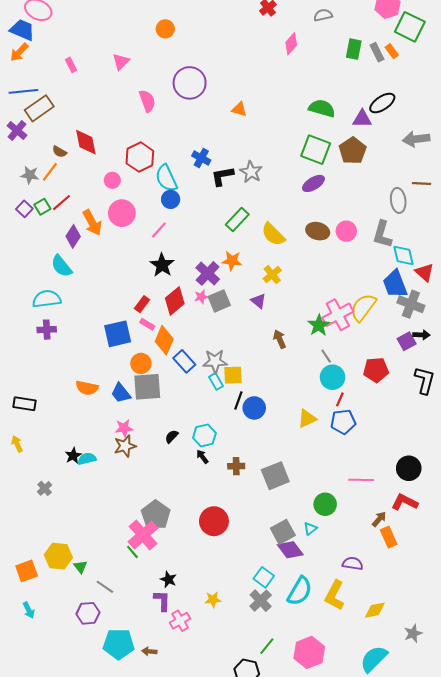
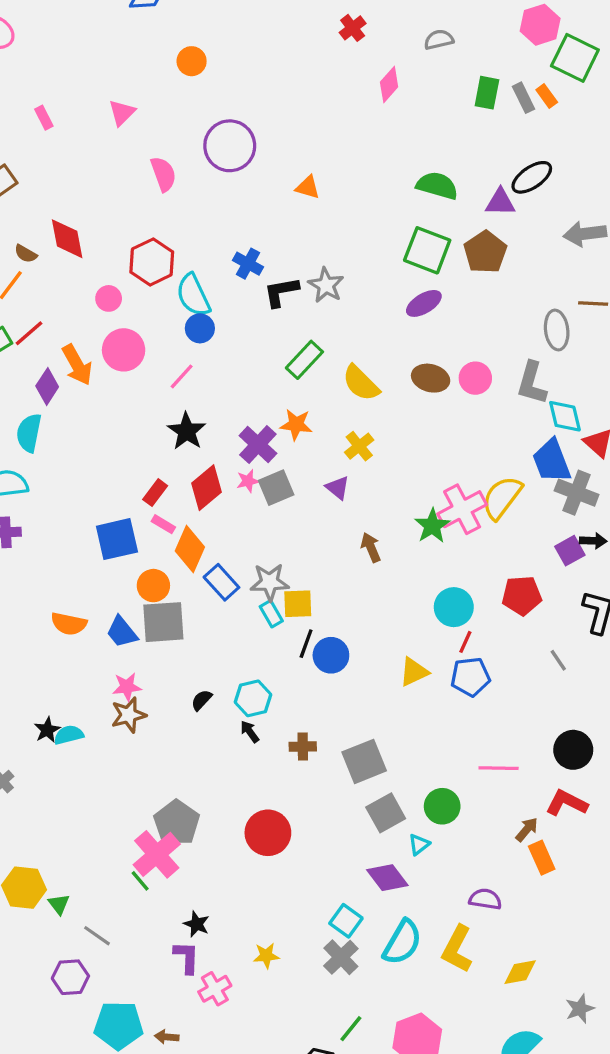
cyan semicircle: (62, 266) -> (29, 433), turned 50
gray line: (326, 356) -> (558, 660), moved
gray square: (283, 532) -> (386, 813), moved

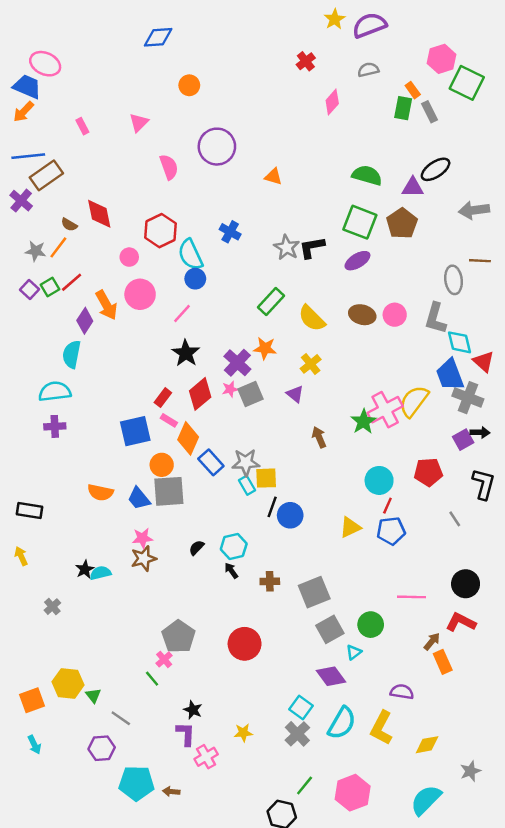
orange rectangle: (547, 96) -> (413, 90), moved
black L-shape: (281, 292) -> (312, 247), moved
pink cross: (157, 854) -> (164, 659), size x0.5

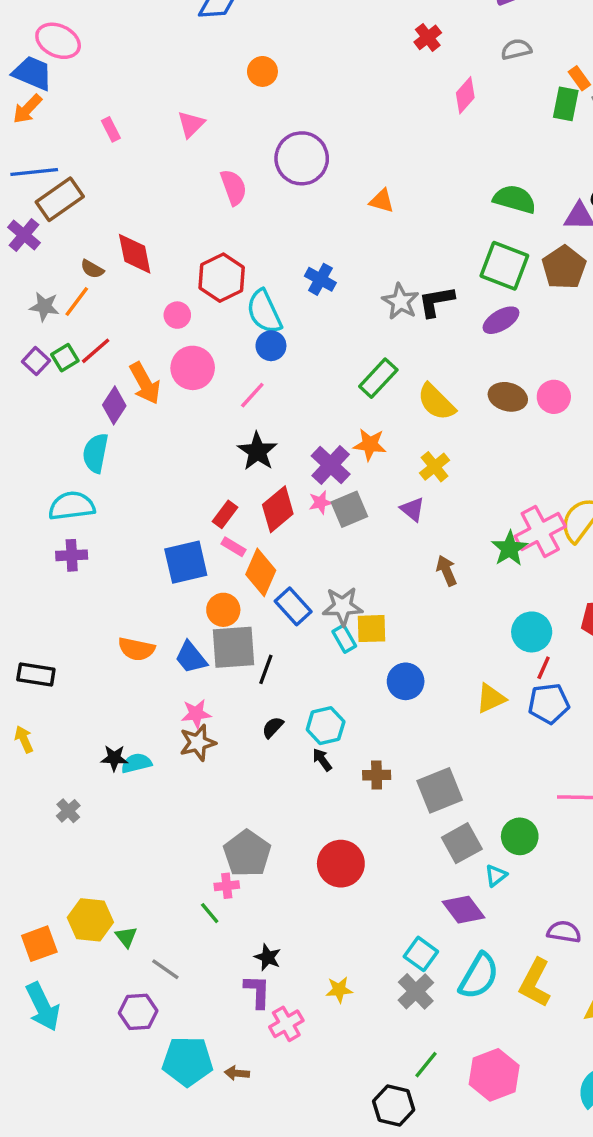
black line: (272, 507) -> (266, 669), moved
black star: (85, 569) -> (114, 758), turned 30
pink cross: (164, 659) -> (227, 886), turned 35
cyan arrow: (34, 745) -> (43, 1007), size x1.8

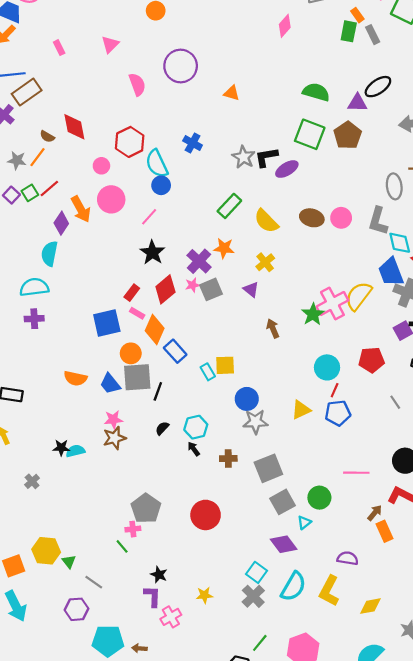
purple ellipse: (501, 320) -> (287, 169), moved
gray star: (343, 606) -> (255, 422), moved

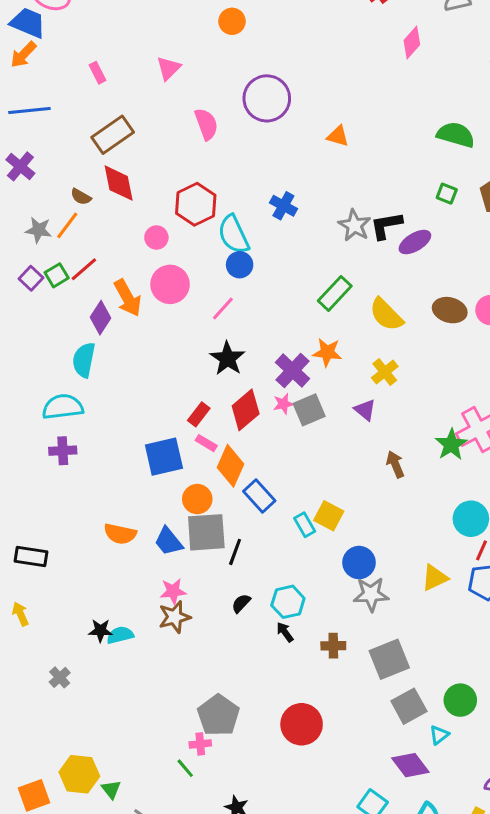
brown rectangle: (27, 92) -> (113, 135), moved
green square: (310, 134) -> (447, 194), size x0.5
yellow square: (225, 365) -> (329, 516), turned 30

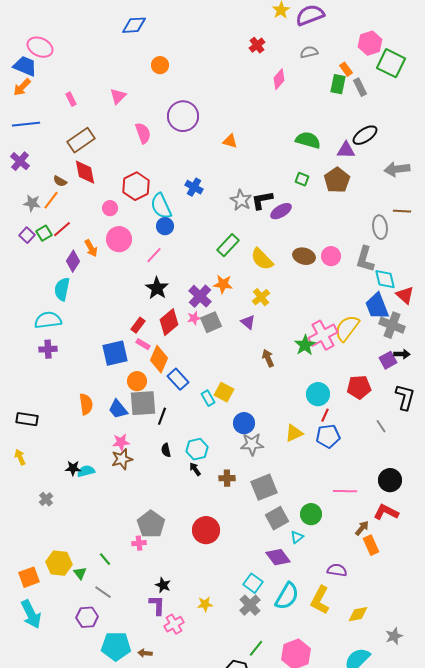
orange arrow: (128, 298) -> (91, 248), size x0.7
orange semicircle: (120, 534) -> (86, 404), turned -110
black semicircle: (241, 603) -> (166, 450), turned -56
green line: (185, 768) -> (105, 559), moved

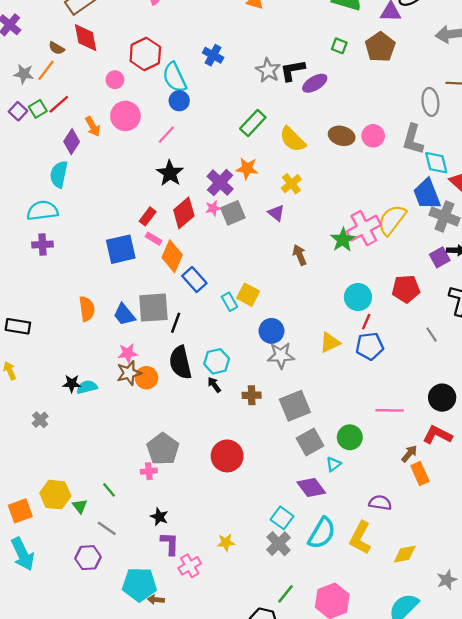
orange circle: (137, 381) -> (146, 378), moved
black semicircle: (166, 450) -> (180, 362), size x2.0
black star: (163, 585) -> (159, 517), moved
cyan pentagon: (116, 646) -> (139, 585), moved

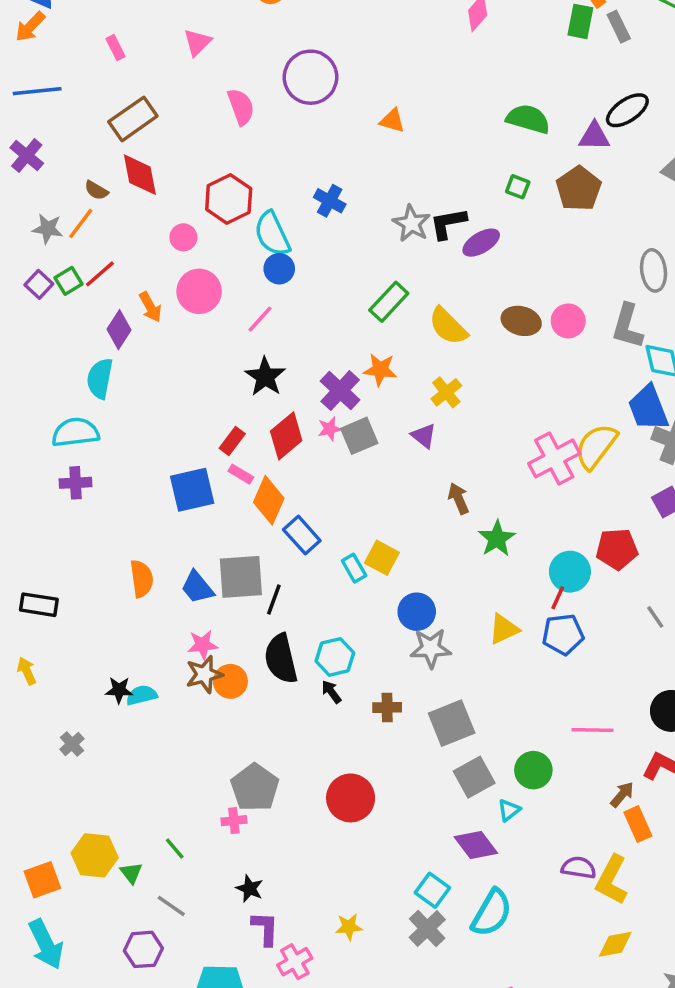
green star: (343, 240) -> (497, 539), moved
cyan circle: (358, 297) -> (570, 572), moved
yellow L-shape: (360, 538) -> (612, 880), moved

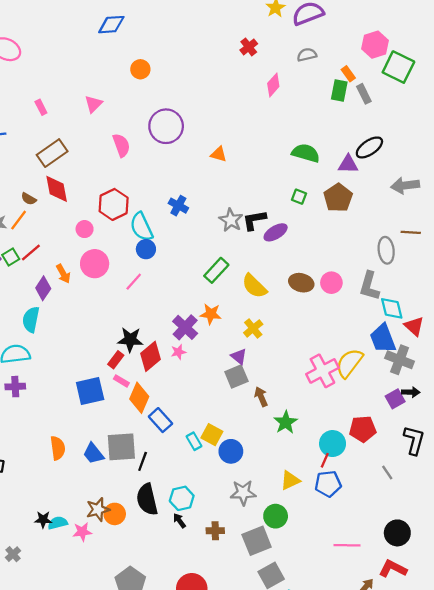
black star: (265, 377) -> (130, 340), moved, turned -30
gray square: (359, 436) -> (236, 376), moved
blue circle: (417, 612) -> (231, 451), moved
pink star: (203, 645) -> (82, 532), moved
green circle: (533, 770) -> (276, 516), moved

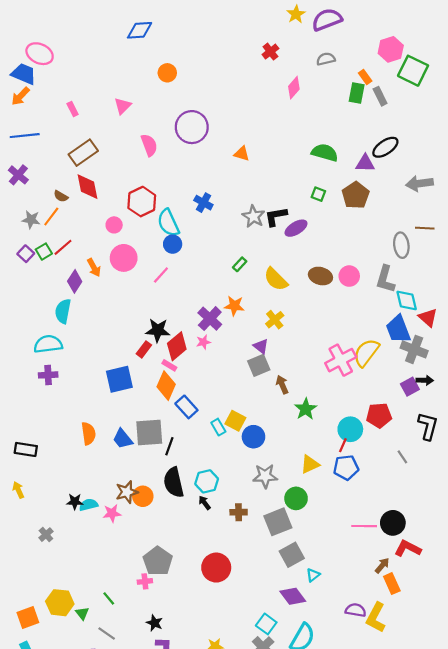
green rectangle: (216, 270) -> (240, 264), size x0.6
pink rectangle: (121, 381) -> (169, 365), moved
black circle: (397, 533) -> (393, 523), moved

